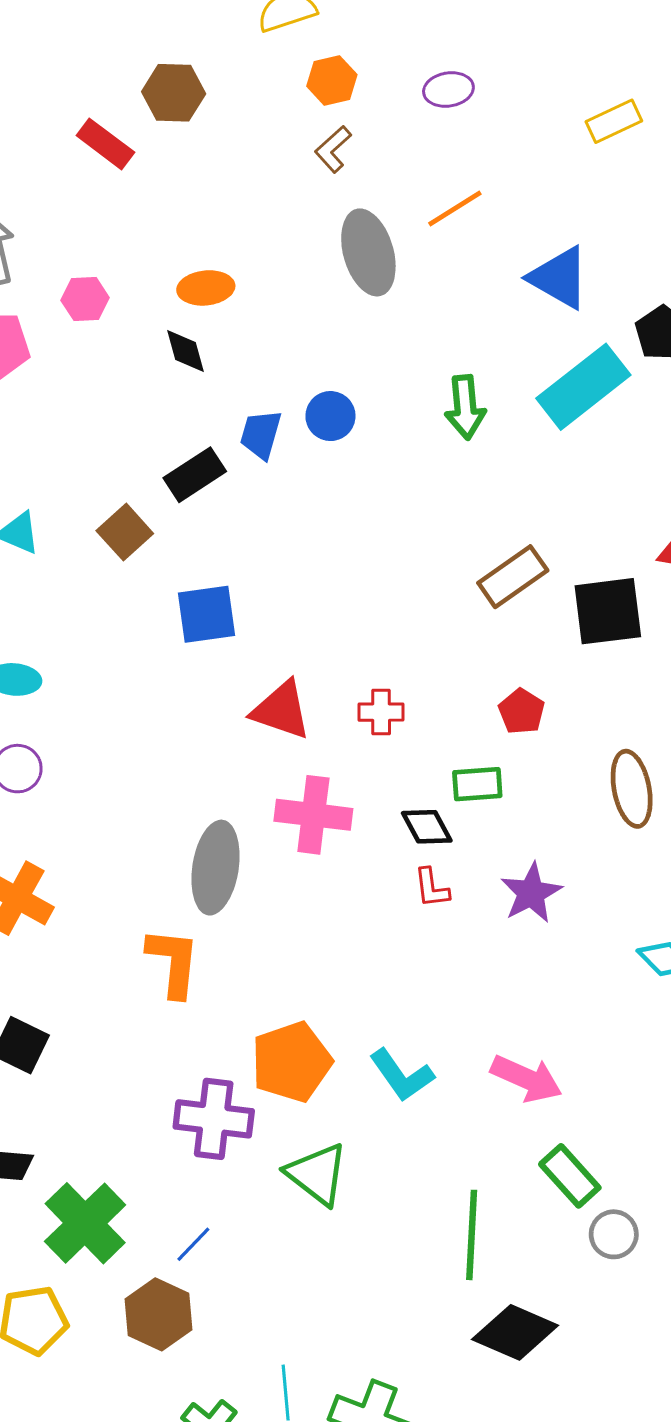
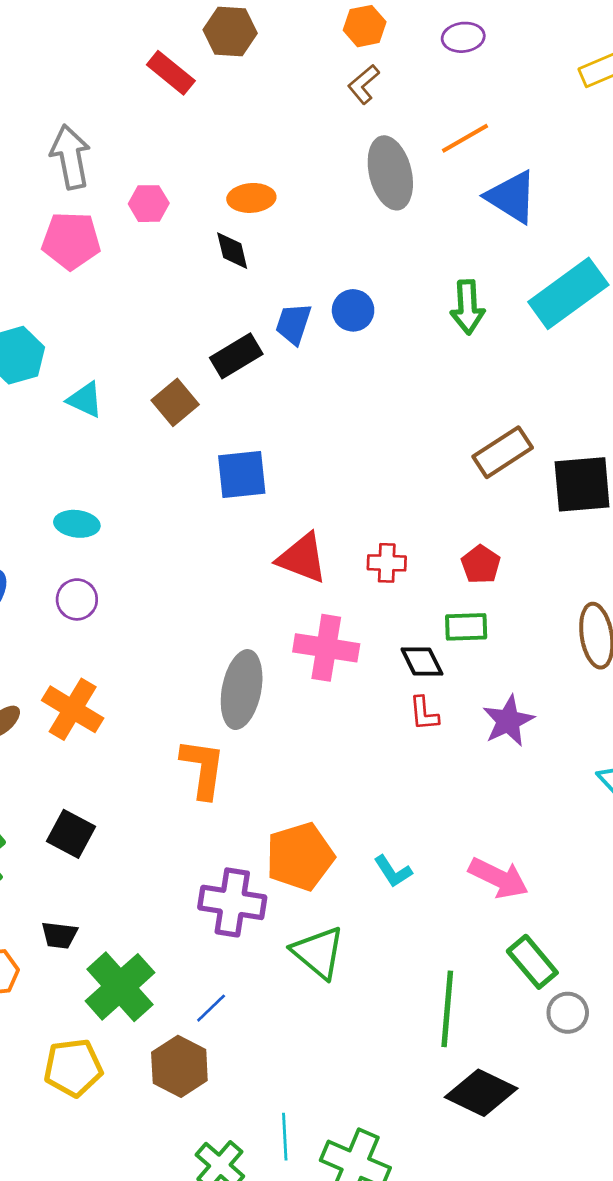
blue triangle: (559, 278) -> (512, 197), moved
red pentagon: (522, 711) -> (481, 564), moved
cyan L-shape: (402, 1075) -> (393, 871), size x0.7

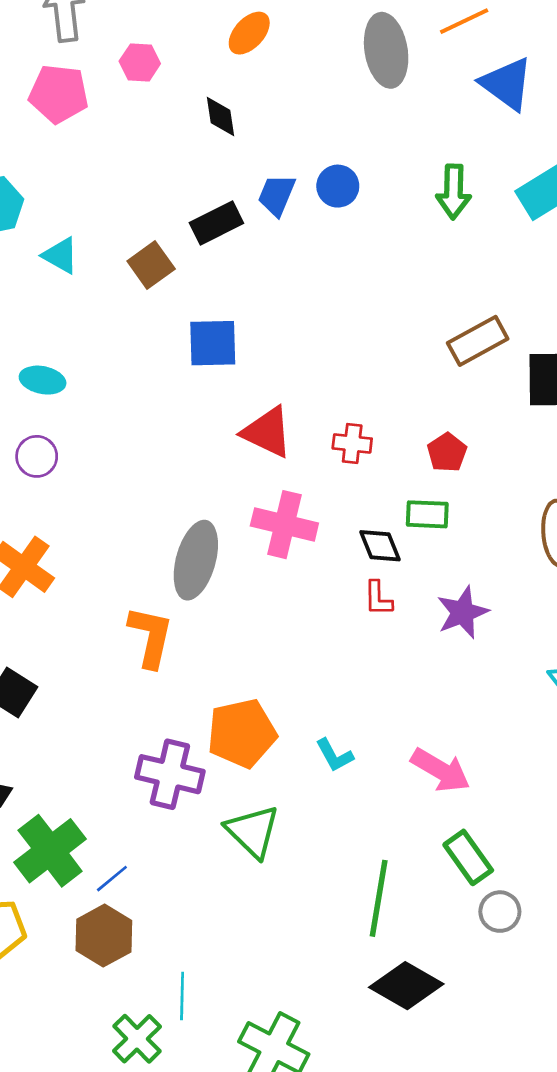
orange ellipse: (251, 198) -> (249, 33), moved, turned -48
blue line: (211, 1008) -> (112, 879), moved
cyan line: (285, 1137) -> (182, 996), moved

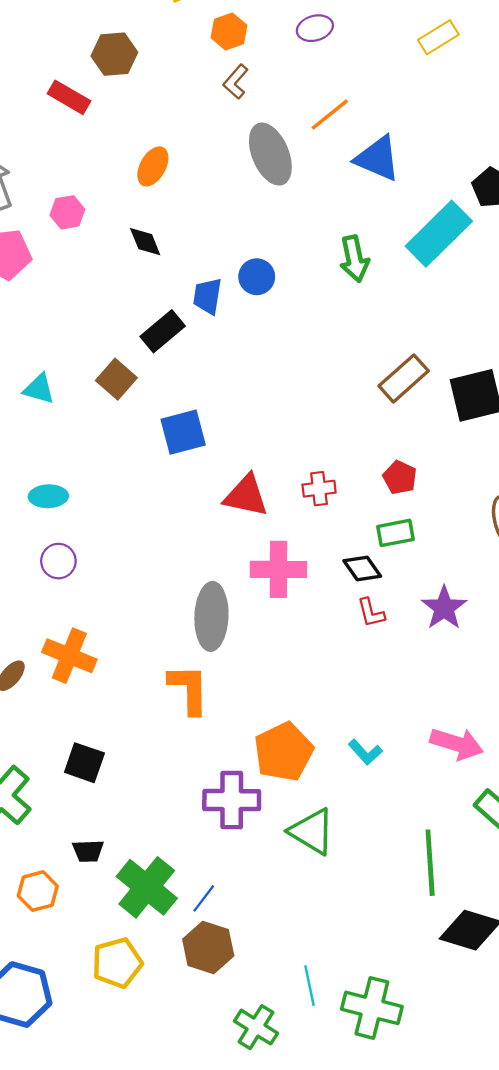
cyan line: (182, 996) -> (310, 986), moved

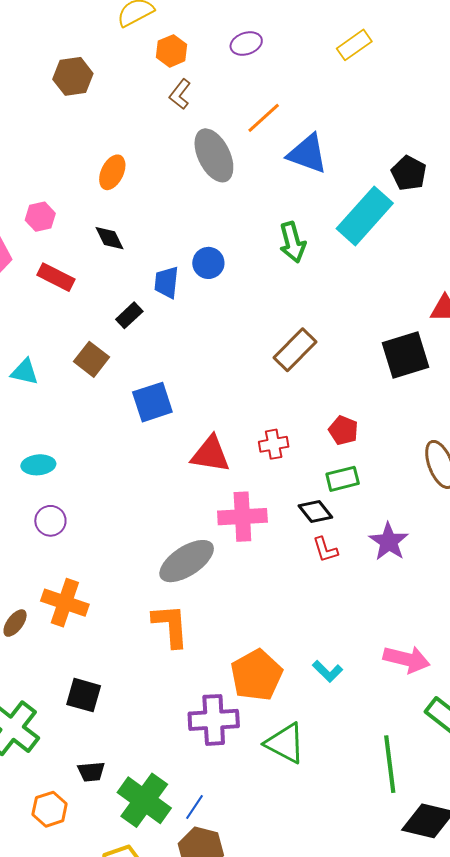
red rectangle: (69, 97) -> (56, 277), moved
black rectangle: (163, 331) -> (129, 315), size x0.7
brown rectangle: (404, 378) -> (295, 350), moved
gray ellipse: (211, 616) -> (187, 561), turned 58

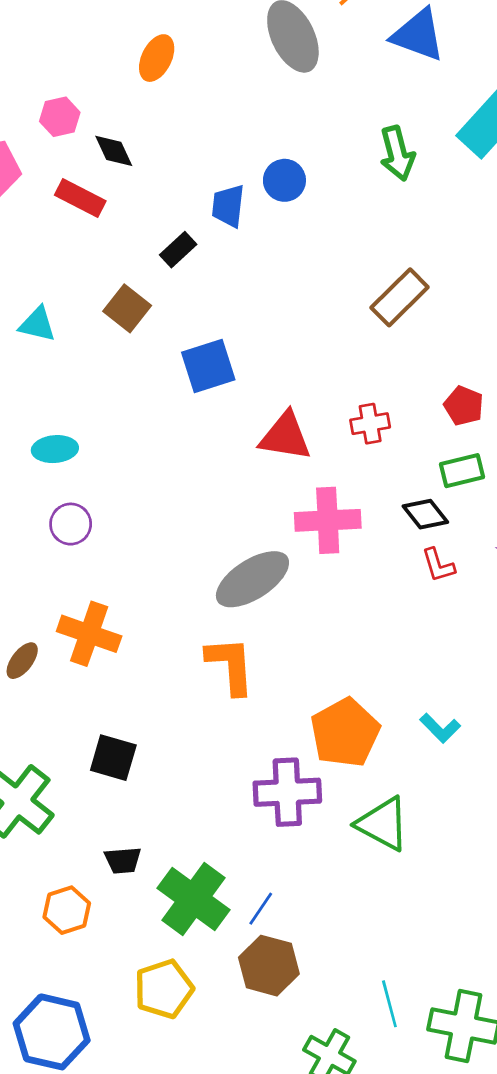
black diamond: (110, 238) -> (114, 151), moved

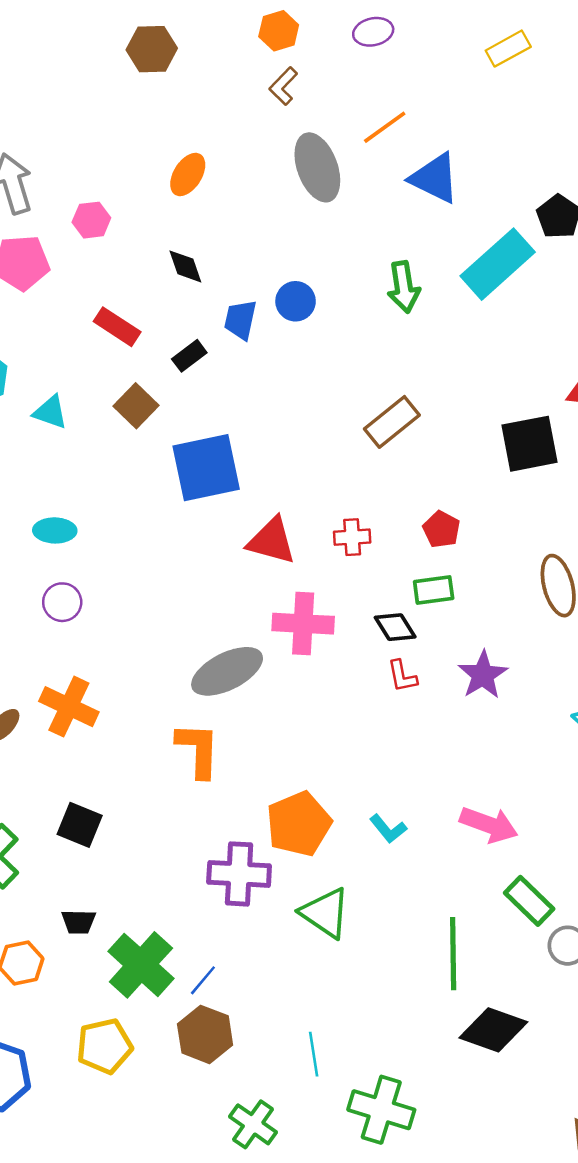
black diamond: (114, 151) -> (185, 266), moved
red rectangle: (80, 198) -> (117, 327), moved
blue square: (208, 366) -> (206, 468), size x1.4
cyan line: (389, 1004) -> (314, 1054), moved

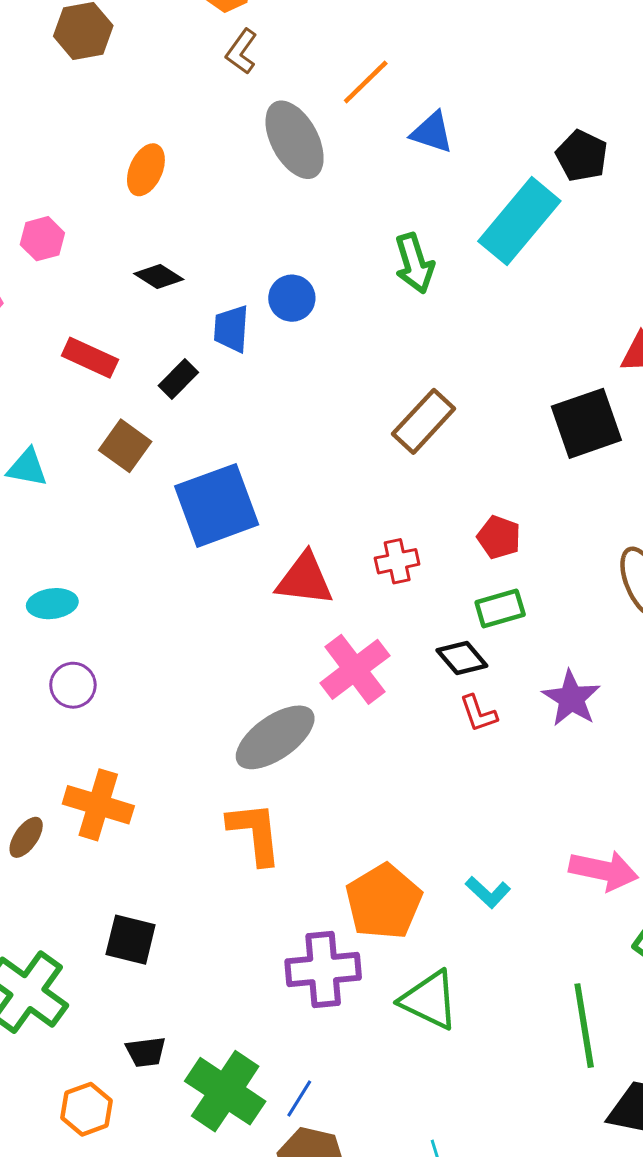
blue triangle: (435, 178) -> (432, 132), size x0.7
black diamond: (185, 266) -> (159, 276), turned -30
pink cross: (303, 624) -> (355, 669), turned -32

